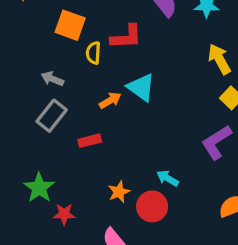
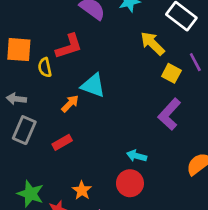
orange star: (119, 192) -> (82, 190), moved

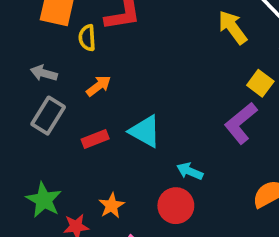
yellow square: (171, 73) -> (260, 83), moved
cyan triangle: (93, 85) -> (145, 131), moved
orange arrow: (70, 104) -> (99, 86), moved

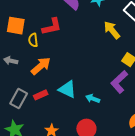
orange arrow: (99, 86) -> (41, 66), size x1.5
gray rectangle: (48, 116) -> (19, 98), moved
cyan arrow: (190, 171) -> (93, 99), moved

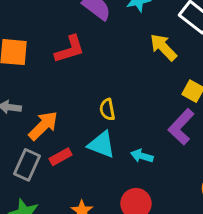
yellow semicircle: (33, 40) -> (107, 110), moved
orange arrow: (41, 66) -> (43, 126), moved

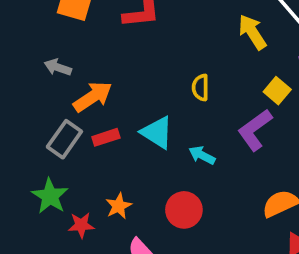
yellow semicircle: (107, 110) -> (201, 88), moved

